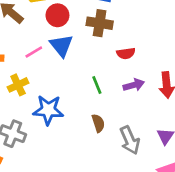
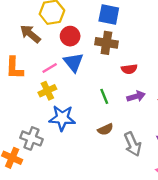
yellow cross: (18, 85) -> (47, 91), moved
brown semicircle: (98, 123) -> (105, 129), turned 84

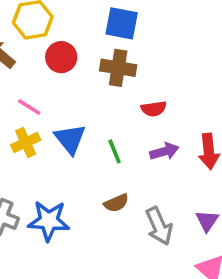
blue triangle: (74, 62) -> (70, 139), moved
pink line: (50, 68) -> (29, 107), turned 63
blue star: (62, 118) -> (49, 221), moved

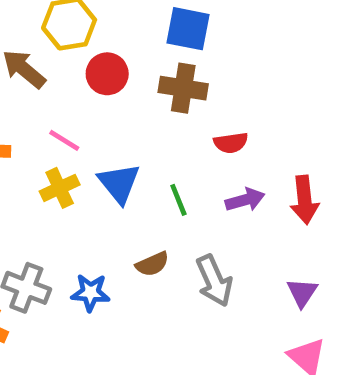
brown semicircle: (116, 203) -> (152, 264), moved
blue star: (49, 221) -> (90, 293), size x0.7
gray arrow: (159, 226) -> (214, 281), moved

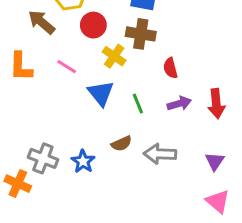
red semicircle: (231, 143) -> (170, 68), turned 84
yellow cross: (60, 188) -> (114, 56), moved, turned -30
gray arrow: (214, 281) -> (160, 154), turned 116
blue star: (90, 293) -> (83, 161), turned 30

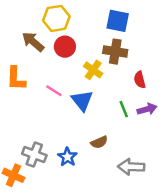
red circle: (93, 25) -> (65, 47), moved
pink line: (67, 67) -> (54, 91), moved
green line: (138, 104) -> (124, 109), moved
gray arrow: (160, 154) -> (131, 167), moved

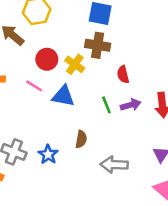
red circle: (65, 47) -> (47, 59), moved
blue triangle: (82, 101) -> (63, 96), turned -40
brown semicircle: (99, 142) -> (81, 139), turned -56

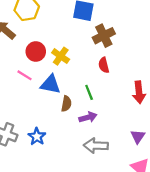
brown cross: (98, 45) -> (104, 36), moved, turned -35
purple arrow: (131, 105) -> (88, 117), moved
brown semicircle: (81, 139) -> (66, 104), moved

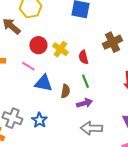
brown cross: (104, 36) -> (112, 42), moved
red semicircle: (104, 65) -> (83, 57), moved
blue triangle: (50, 84) -> (43, 83), moved

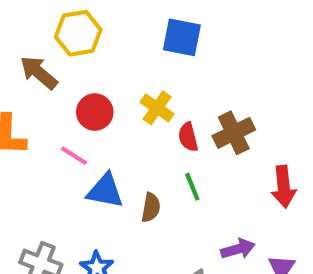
brown cross: (112, 42) -> (234, 133), moved
yellow cross: (60, 49) -> (157, 108), moved
purple arrow: (84, 103) -> (238, 249), moved

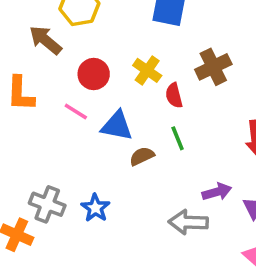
brown cross: (234, 133) -> (213, 67), moved
blue triangle: (105, 191) -> (117, 126), moved
brown semicircle: (151, 207) -> (142, 156), turned -125

